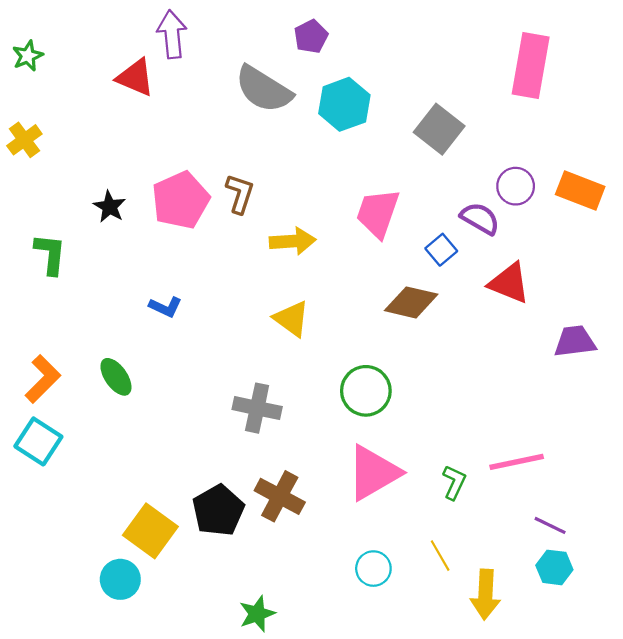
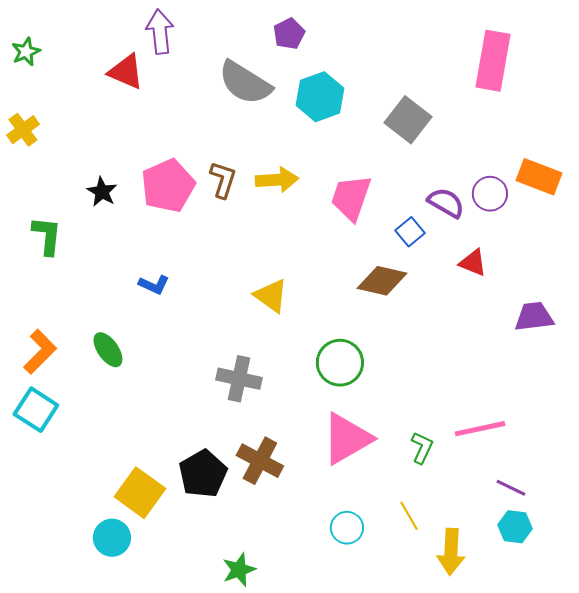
purple circle: (516, 186) -> (490, 194), moved
yellow arrow: (293, 241) -> (277, 180), moved
red triangle: (509, 283) -> (473, 263), size x0.7

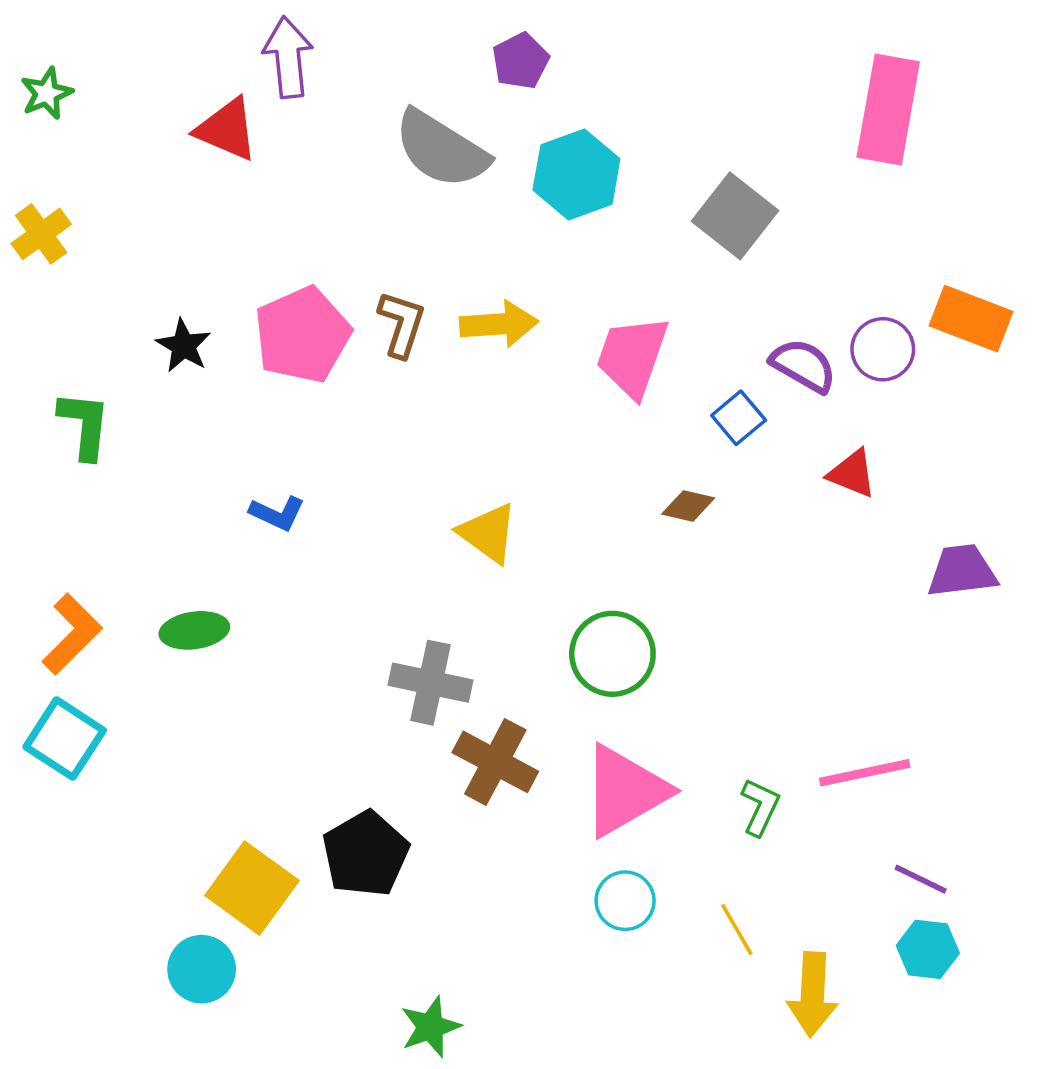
brown diamond: (382, 281) -> (688, 506), size x0.6
green ellipse: (108, 350) -> (194, 630), turned -63
brown cross: (260, 461) -> (495, 762), moved
cyan circle: (347, 528) -> (625, 901), moved

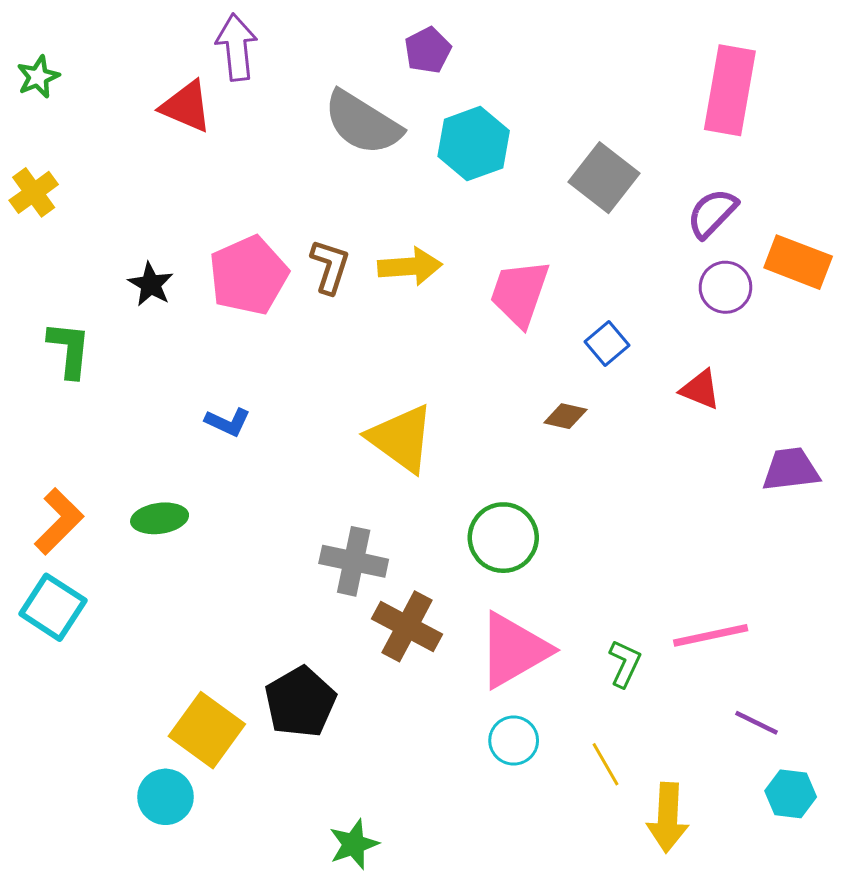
purple semicircle: (803, 365) -> (712, 213), moved, turned -76
yellow triangle: (488, 533) -> (401, 438), size x1.4
cyan hexagon: (928, 949) -> (791, 794), moved

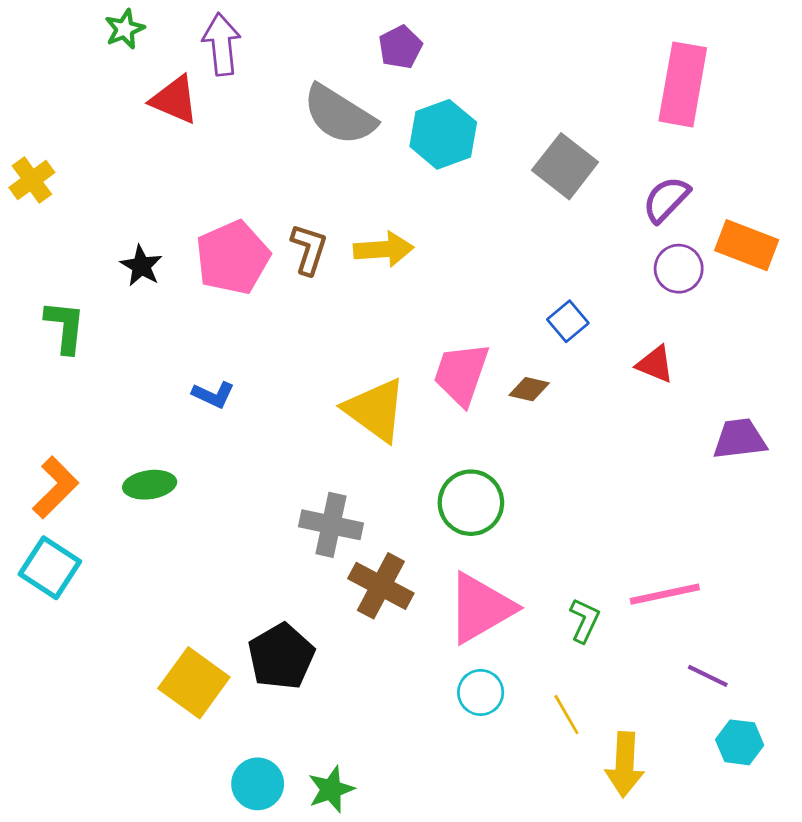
green star: (38, 77) -> (125, 29), moved
pink trapezoid: (520, 293) -> (461, 374), moved
cyan circle: (166, 797) -> (258, 784), moved

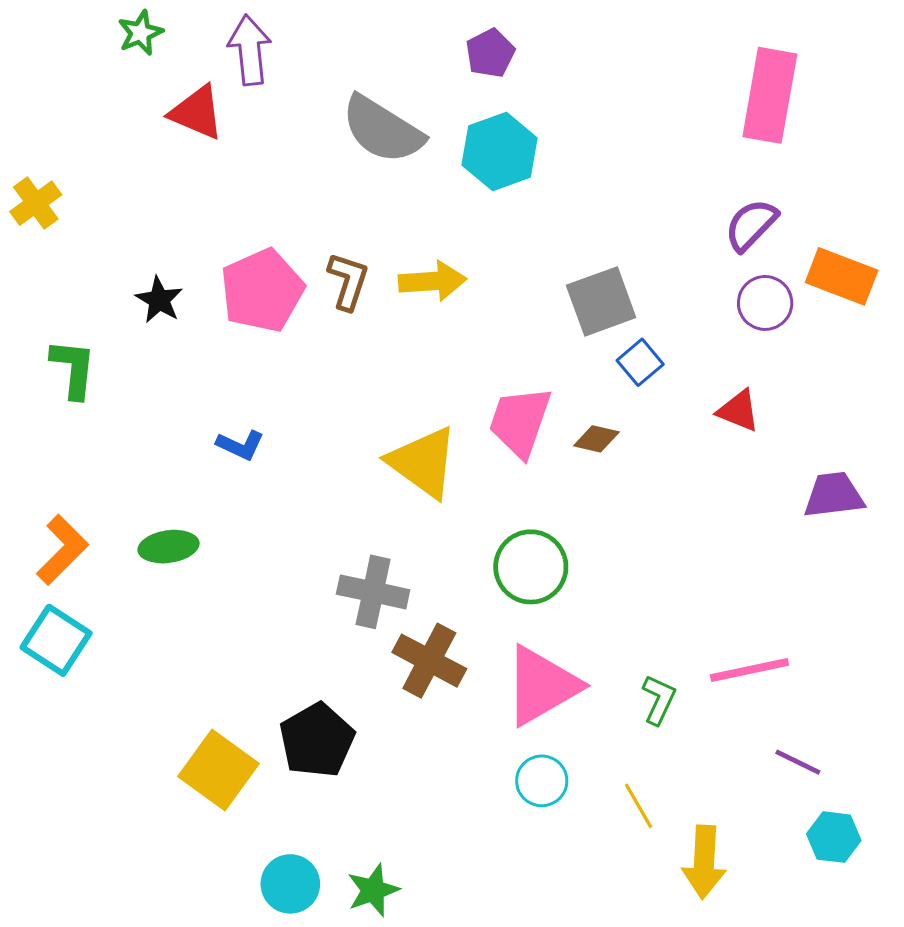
purple pentagon: (400, 47) -> (490, 53), moved
gray square: (565, 166) -> (601, 301), moved, turned 32

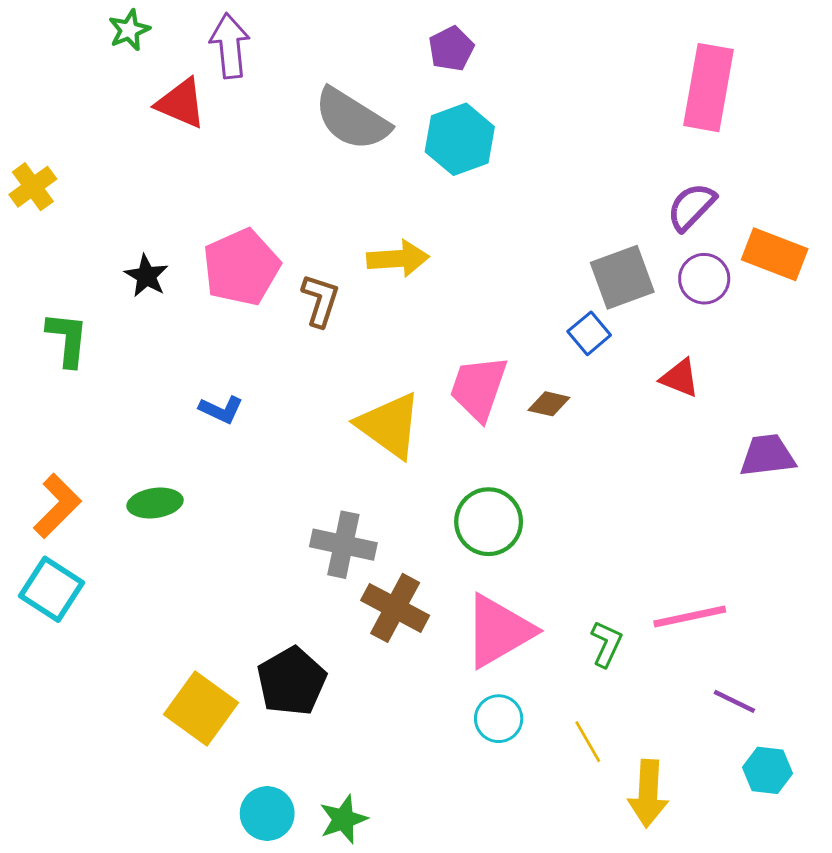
brown L-shape: (348, 281) -> (320, 300), moved
gray square: (601, 301) -> (622, 277), moved

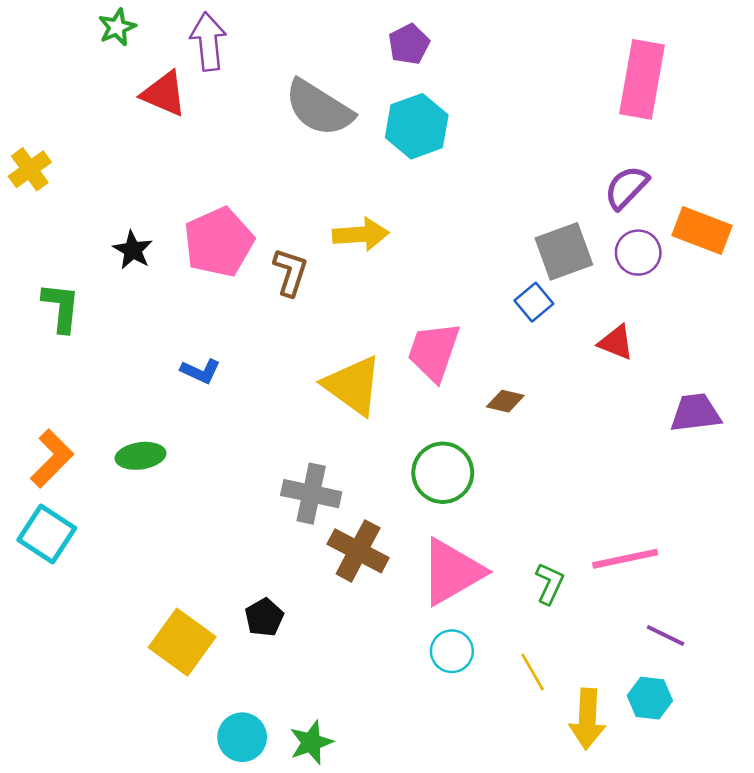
brown diamond: (549, 404) -> (505, 401), moved
black pentagon: (292, 681) -> (264, 617), size x0.6
cyan hexagon: (767, 770) -> (650, 698), moved

